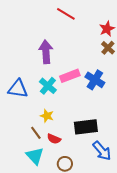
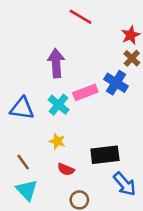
blue cross: (95, 80) -> (116, 83), moved
brown line: (36, 133) -> (23, 162), moved
cyan triangle: (35, 156) -> (27, 190), moved

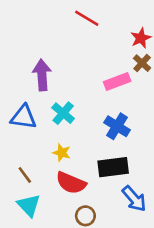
purple arrow: (56, 63) -> (42, 75), moved
blue cross: (116, 83) -> (117, 126), moved
pink rectangle: (85, 92) -> (117, 81), moved
red semicircle: (66, 169) -> (71, 183), size x1.6

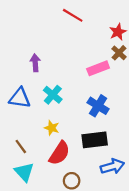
purple arrow: (42, 75) -> (35, 63), size x0.7
red semicircle: (71, 183) -> (59, 153), turned -80
blue arrow: (134, 199) -> (112, 166), turned -65

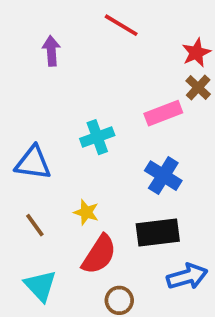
purple arrow: (35, 63) -> (51, 51), moved
cyan cross: (53, 95) -> (97, 137), moved, turned 30
brown line: (21, 147) -> (35, 225), moved

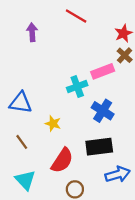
cyan cross: (97, 137) -> (77, 87), moved
yellow star: (86, 212) -> (53, 123), moved

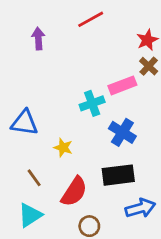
red line: (76, 16) -> (91, 19), turned -60
brown line: (22, 142) -> (34, 178), moved
cyan triangle: (25, 180) -> (30, 215), turned 40

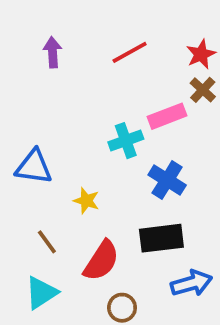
red line: (91, 19) -> (130, 52), moved

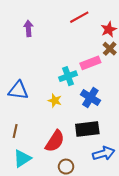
red line: (130, 52) -> (79, 17), moved
yellow star: (86, 201) -> (55, 101), moved
brown line: (47, 242) -> (15, 131), moved, turned 48

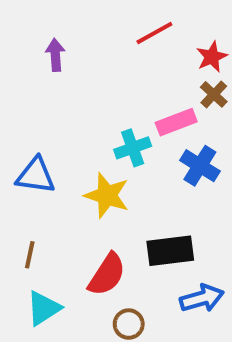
blue cross: (90, 97) -> (200, 166), moved
yellow star: (55, 101) -> (107, 195), size x1.6

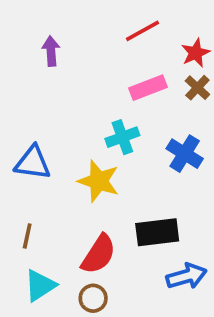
pink rectangle: (176, 122) -> (148, 88), moved
brown circle: (129, 324) -> (93, 298), moved

